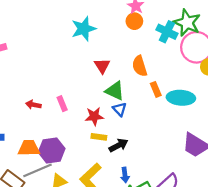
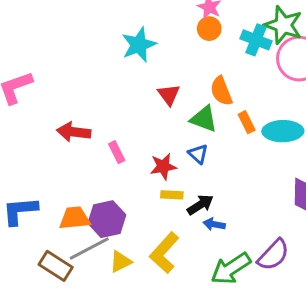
green triangle: (115, 91) -> (204, 119), moved
red arrow: (33, 105) -> (74, 132), moved, size x1.5
blue arrow: (125, 175) -> (214, 224), moved, turned 112

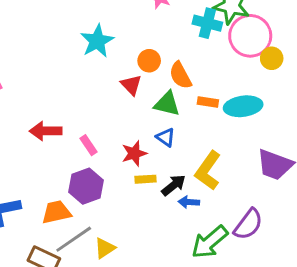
orange circle: (209, 29) -> (149, 61), moved
orange rectangle: (247, 122) -> (208, 102), turned -48
purple hexagon: (107, 219) -> (86, 186), moved
yellow L-shape: (164, 253) -> (208, 171), moved

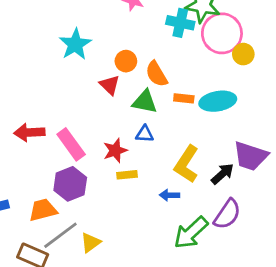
blue triangle: (166, 137) -> (145, 134), turned -30
pink rectangle: (89, 145) -> (71, 144), size x1.6
black arrow: (174, 185) -> (222, 174), moved

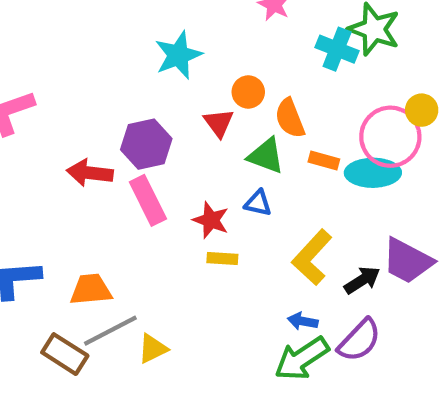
pink circle: (222, 33) -> (390, 137), moved
red star: (115, 151) -> (211, 220), turned 30
purple hexagon: (70, 184) -> (146, 144), moved
blue arrow: (169, 195) -> (303, 321), moved

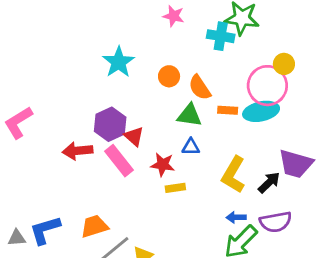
red triangle: (219, 123) -> (134, 136), moved
purple semicircle: (359, 340) -> (276, 222), turned 48

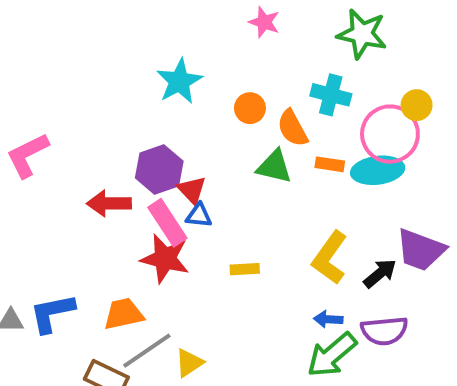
cyan cross: (221, 36) -> (331, 95), moved
blue triangle: (191, 147) -> (199, 215), moved
red star: (163, 165) -> (165, 259), moved, size x1.4

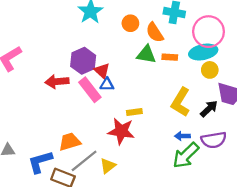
yellow circle: (417, 105) -> (210, 70), moved
orange rectangle: (330, 164) -> (170, 57), moved
red star: (165, 259) -> (121, 131), moved
blue L-shape: (52, 313) -> (40, 162), moved

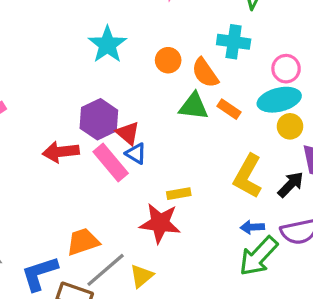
pink circle: (209, 32) -> (286, 69), size x0.6
orange rectangle: (170, 57) -> (229, 109), turned 32
blue triangle: (107, 84) -> (136, 154), turned 32

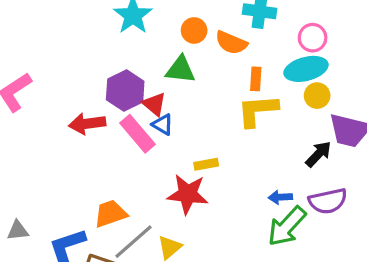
orange semicircle: (205, 73) -> (231, 43), turned -32
green triangle: (194, 106) -> (180, 70), moved
orange rectangle: (229, 109) -> (256, 79), turned 60
yellow L-shape: (248, 176) -> (258, 110), moved, turned 57

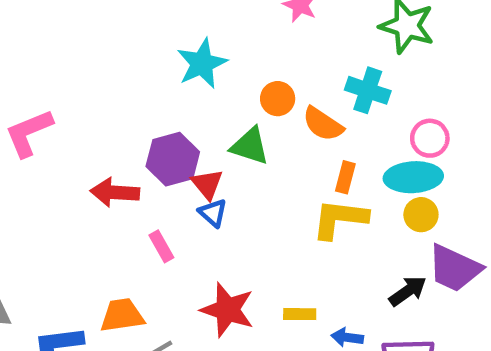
pink rectangle: (137, 134) -> (161, 246), moved, size x0.6
yellow rectangle: (206, 164) -> (300, 314), moved

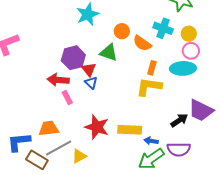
red arrow: (115, 192) -> (58, 80), moved
yellow circle: (421, 215) -> (189, 34), moved
yellow rectangle: (300, 314) -> (130, 130), size x1.6

